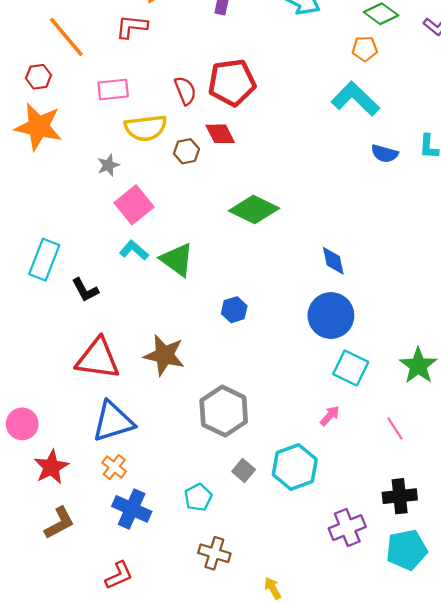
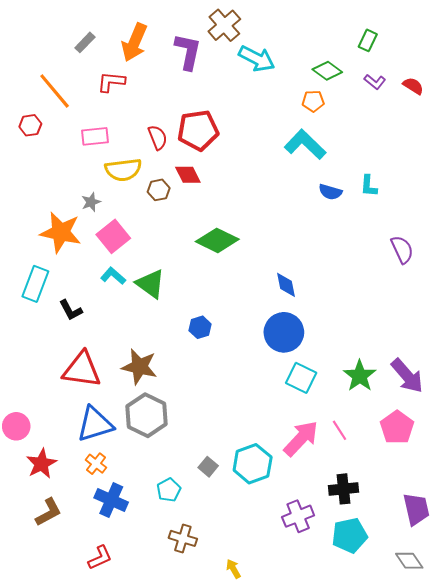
orange star: (38, 127) -> (61, 232), moved
gray hexagon: (224, 411) -> (147, 415), moved
pink arrow: (330, 416) -> (301, 438), moved, size x2.0

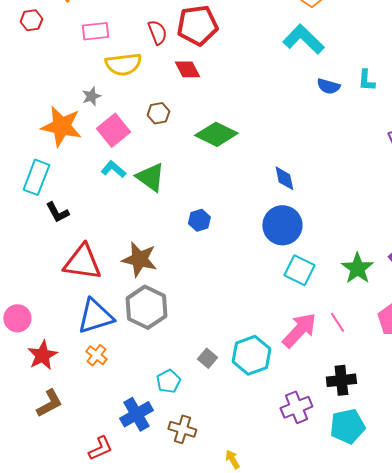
brown hexagon: (159, 190) -> (158, 113), moved
black L-shape: (71, 310) -> (57, 212), moved
blue cross: (111, 500) -> (136, 414), moved, turned 36

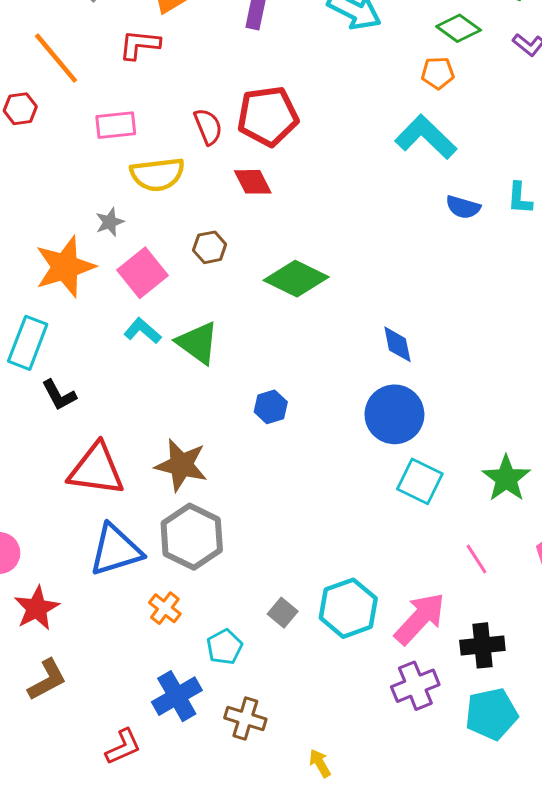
orange star: (61, 126) -> (65, 267), turned -30
pink arrow: (299, 330) -> (420, 619), moved
orange cross: (96, 355) -> (165, 608), moved

